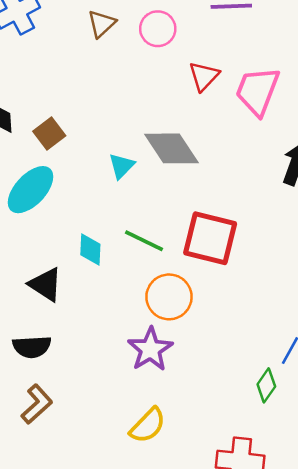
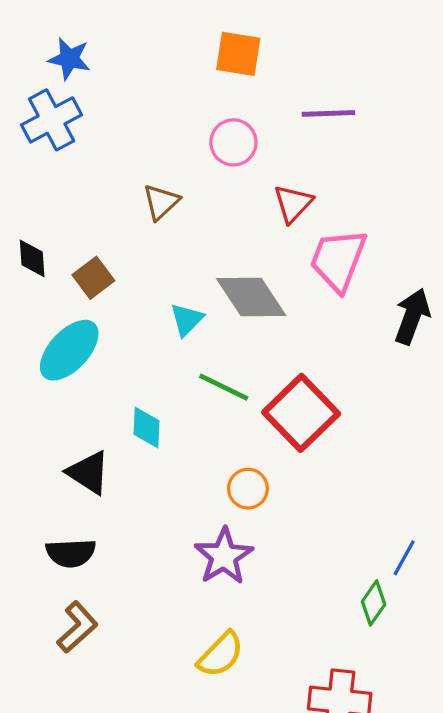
brown triangle: (102, 24) -> (161, 202), moved
pink trapezoid: (258, 91) -> (338, 260), moved
red square: (210, 238) -> (301, 413), turned 32
green line: (144, 241) -> (224, 387), moved
orange circle: (169, 297) -> (248, 489), size x0.7

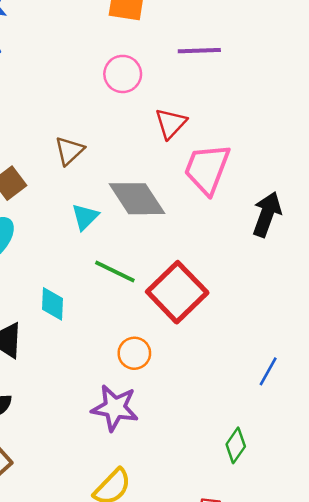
brown triangle: (161, 202) -> (69, 151), moved
purple star: (224, 556) -> (115, 408), turned -30
blue line: (404, 558) -> (268, 371), moved

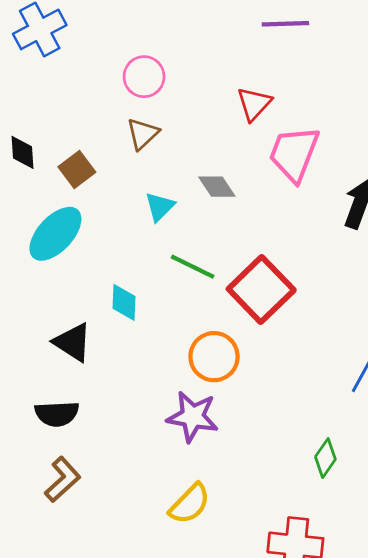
pink circle: (123, 74) -> (144, 77), moved
gray diamond: (137, 199) -> (217, 187), size x0.6
orange circle: (134, 353) -> (214, 357), size x1.4

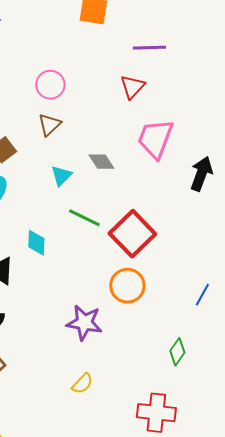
red triangle: (254, 104) -> (132, 87), moved
orange circle: (214, 357) -> (127, 286), moved
yellow semicircle: (190, 504) -> (82, 384), size x0.7

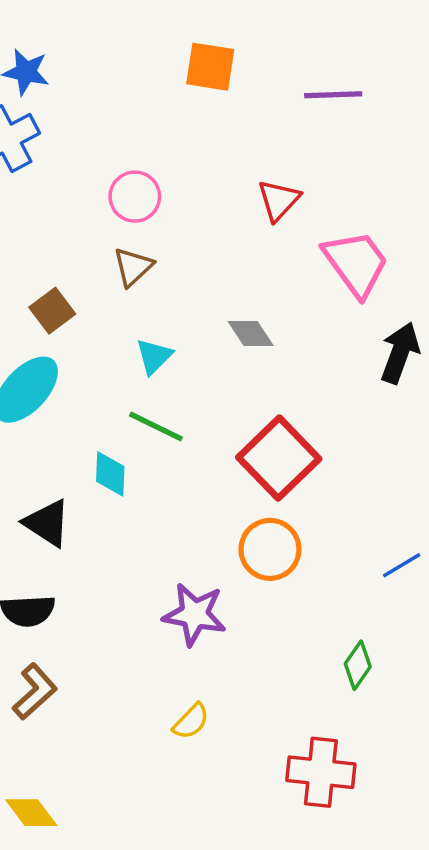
purple line: (149, 48) -> (333, 95), moved
pink trapezoid: (155, 139) -> (356, 263), moved, turned 123
gray diamond: (101, 162) -> (251, 333), moved
green line: (84, 218) -> (156, 427), moved
blue line: (202, 295) -> (402, 565), turned 30

